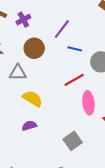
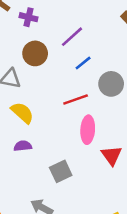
purple cross: (23, 20) -> (28, 17), turned 32
blue line: (75, 49) -> (83, 63), turned -64
purple semicircle: (29, 126) -> (23, 146), moved

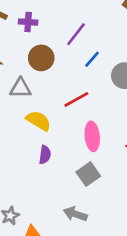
red line: (76, 100) -> (76, 99), moved
pink ellipse: (88, 130) -> (92, 136), moved
purple semicircle: (23, 146) -> (45, 155), turned 114

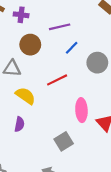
purple line: (76, 34) -> (60, 27), turned 36
pink ellipse: (92, 136) -> (81, 110), moved
purple semicircle: (45, 155) -> (19, 124), moved

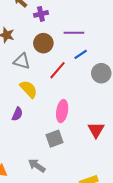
purple cross: (21, 15) -> (41, 14), turned -32
red line: (57, 80) -> (57, 70), moved, turned -36
pink ellipse: (81, 110) -> (62, 111), moved

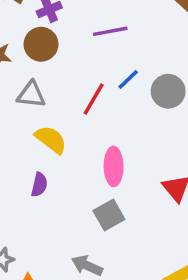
brown circle: (43, 43) -> (41, 44), moved
blue line: (81, 54) -> (128, 80), moved

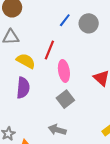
red line: (94, 99) -> (49, 50), moved
purple semicircle: (39, 185) -> (23, 88), size x1.5

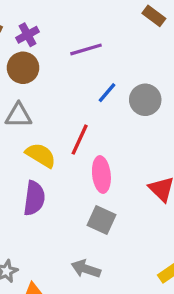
gray square: (65, 99) -> (102, 220), turned -30

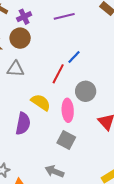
purple line: (86, 49) -> (64, 16), moved
gray circle: (145, 100) -> (86, 91), moved
red line: (80, 140) -> (58, 74), moved
yellow semicircle: (41, 155) -> (41, 102), moved

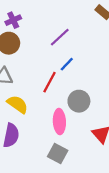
purple line: (64, 16) -> (60, 37), moved, turned -30
yellow semicircle: (41, 102) -> (17, 104), moved

